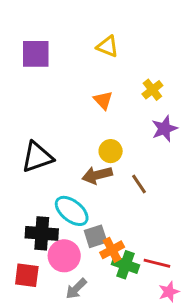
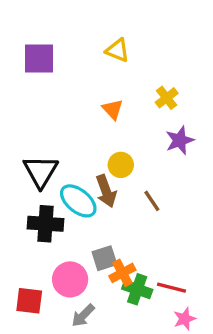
black triangle: (37, 157) -> (41, 171), turned -40
brown arrow: (97, 175) -> (106, 191), turned -96
cyan ellipse: (72, 211) -> (78, 201), moved
black cross: (42, 233) -> (46, 224), moved

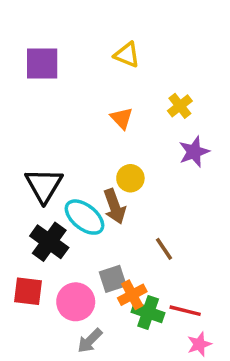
brown line: (152, 201) -> (164, 249), moved
black cross: (46, 224) -> (49, 242), turned 32
red square: (29, 301) -> (28, 291), moved

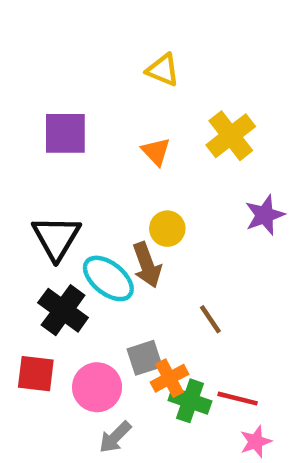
purple square: (42, 63) -> (65, 133), moved
yellow cross: (180, 106) -> (231, 136), size x1.5
purple star: (194, 152) -> (265, 215), moved

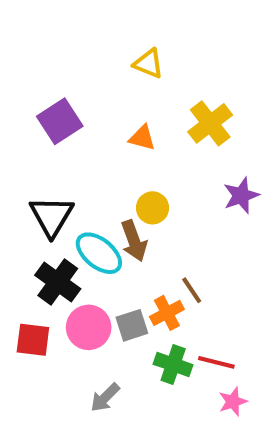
purple square: (65, 133) -> (60, 121), turned -33
orange triangle: (156, 152) -> (142, 138), turned -32
orange cross: (170, 378) -> (167, 313), moved
pink circle: (97, 387) -> (89, 327), moved

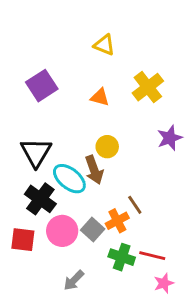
gray square: (132, 325) -> (93, 229), turned -30

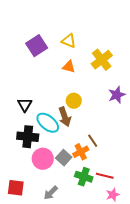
yellow triangle: (104, 45) -> (69, 41), moved
purple square: (42, 86) -> (37, 46), moved
black triangle: (36, 152) -> (25, 105), size x0.7
black cross: (40, 199) -> (28, 137), turned -30
red square: (23, 240) -> (16, 188), moved

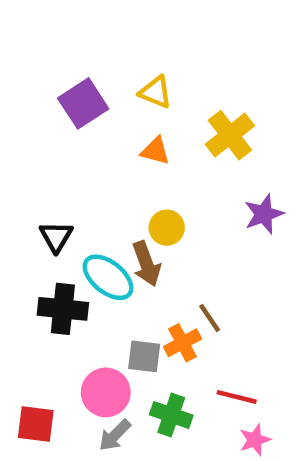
gray square: (64, 158) -> (144, 356), turned -35
pink circle: (43, 159) -> (106, 392), moved
green cross: (84, 177) -> (171, 415), moved

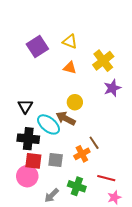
purple star: (264, 214) -> (112, 88), moved
brown arrow: (146, 264) -> (66, 118), turned 138
gray square: (144, 356) -> (56, 160), moved
pink circle: (106, 392) -> (27, 176), moved
red square: (36, 424) -> (33, 161), moved

